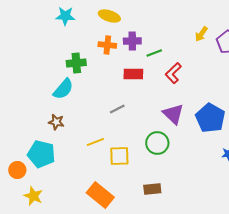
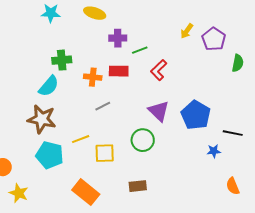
orange cross: (107, 45) -> (93, 77), moved
brown star: (56, 122) -> (42, 119), size x1.8
cyan pentagon: (41, 154) -> (50, 155), moved

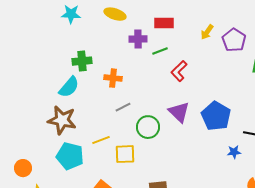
red rectangle: (119, 71) -> (164, 23), moved
green circle: (143, 140) -> (148, 127), moved

